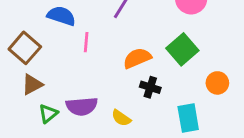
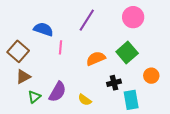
black cross: (150, 87) -> (114, 83), moved, turned -32
purple semicircle: (82, 106) -> (57, 92), turned -55

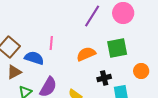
purple line: (87, 20) -> (92, 16), moved
blue semicircle: (43, 29) -> (34, 58), moved
green square: (127, 52) -> (117, 48), turned 30

